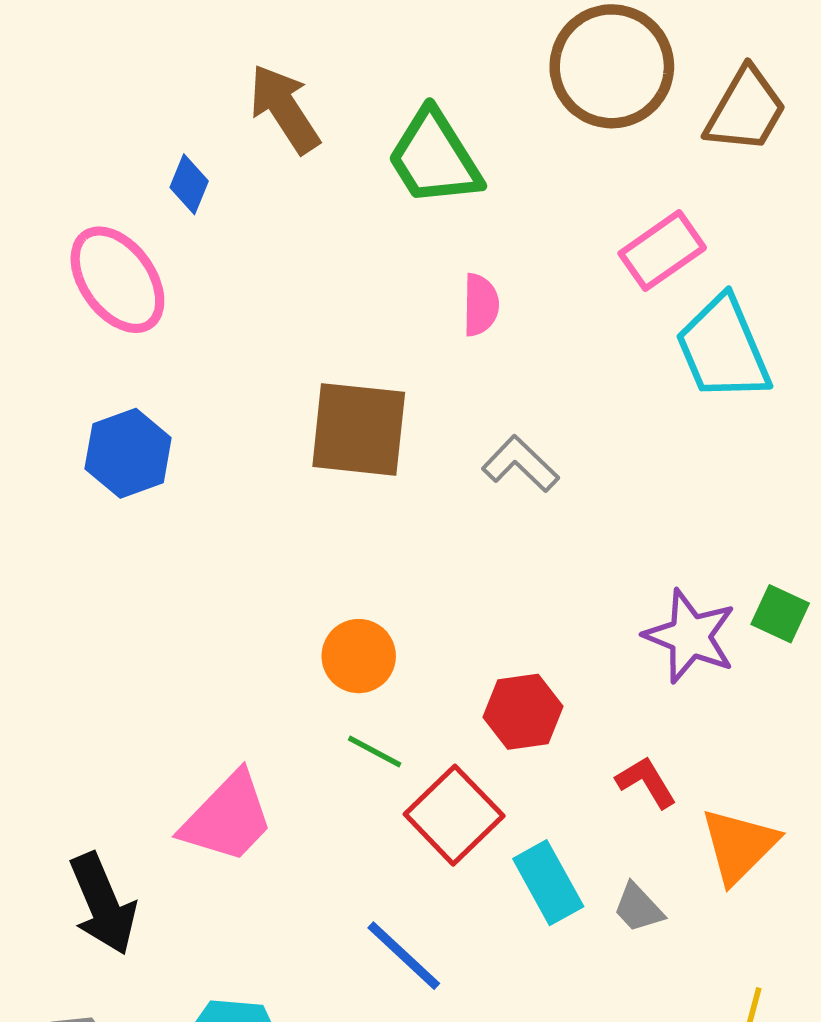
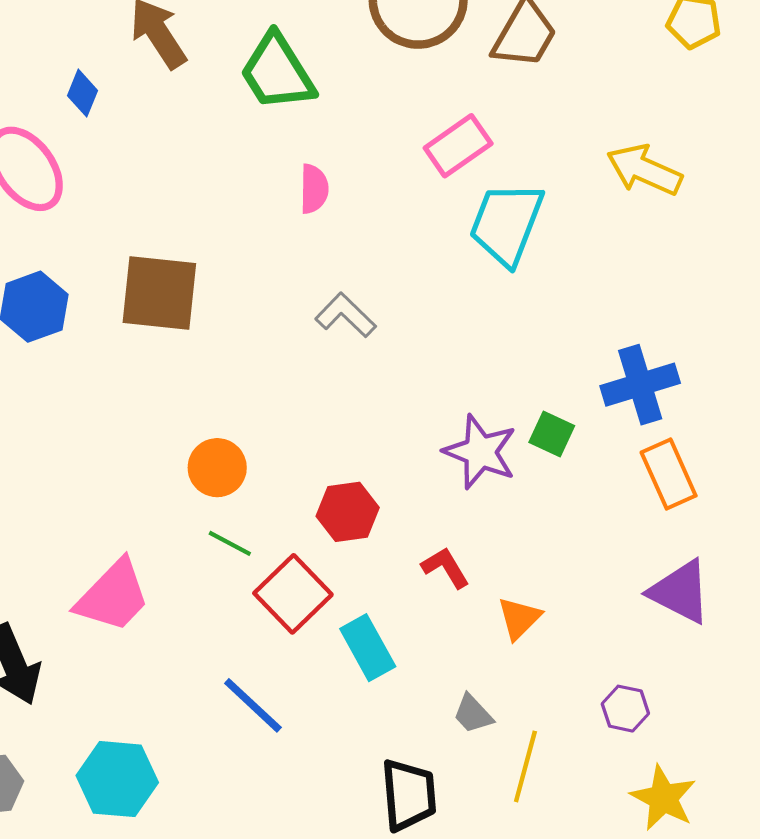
cyan trapezoid: (723, 349) -> (507, 224), turned 44
brown square: (359, 429) -> (159, 293), moved
orange triangle: (739, 846) -> (519, 618), size x0.7
gray trapezoid: (638, 908) -> (473, 714), moved

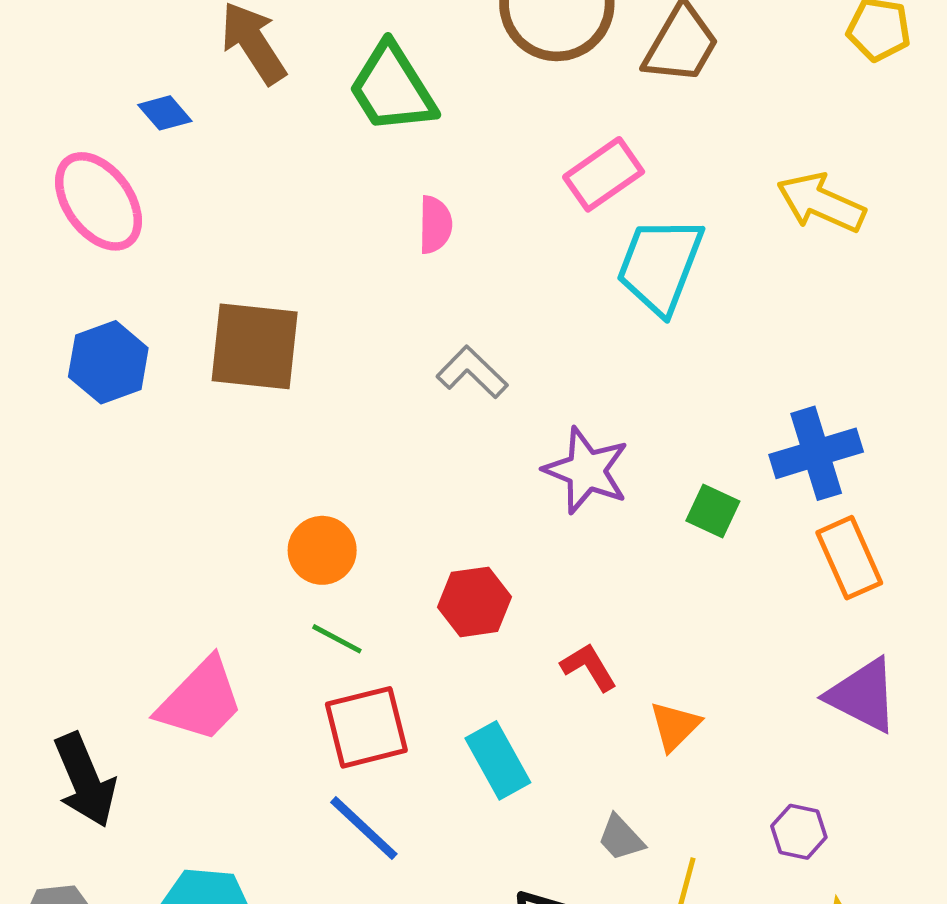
blue diamond: (83, 93) -> (165, 113), turned -63
purple star: (480, 452) -> (586, 470), moved
red square: (293, 594) -> (366, 727), moved, turned 30

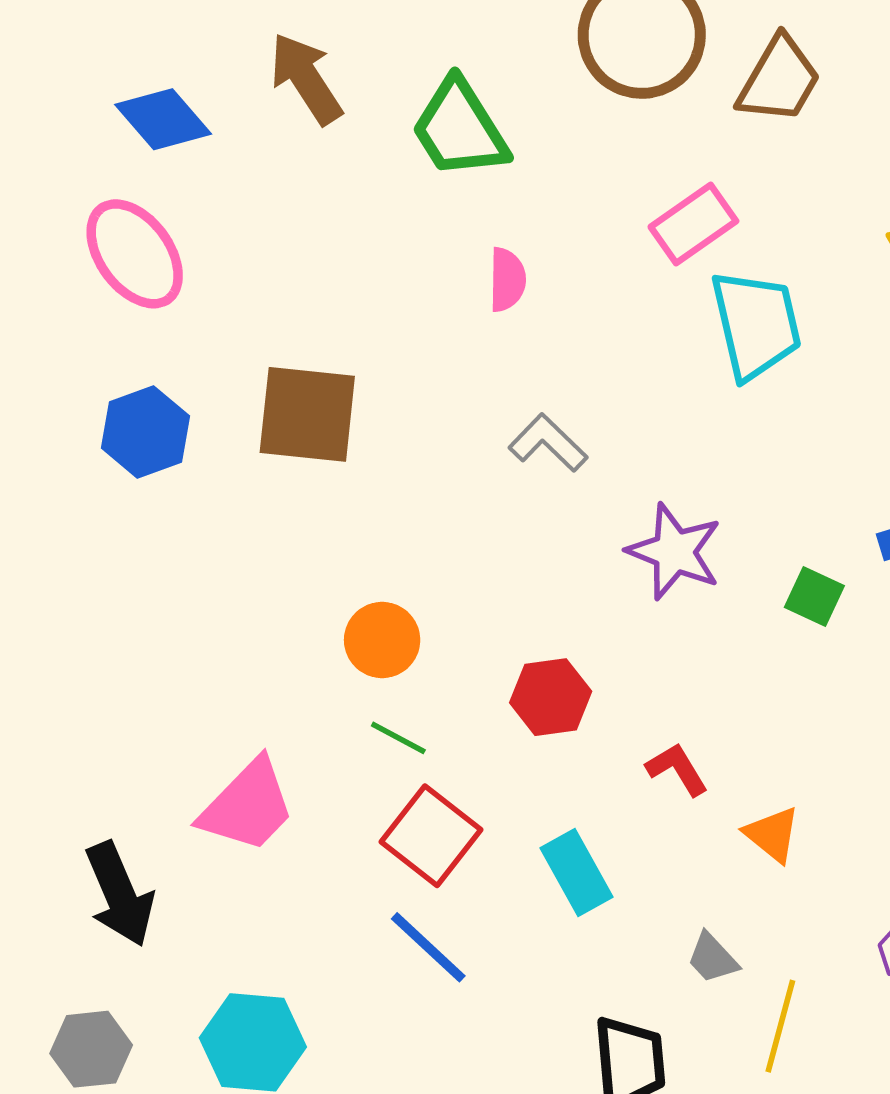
blue diamond: (165, 113) -> (163, 119), moved, size x1.6
cyan trapezoid: (660, 265) -> (756, 325), turned 146
orange triangle: (675, 726) -> (772, 834), turned -36
red square: (366, 727) -> (431, 836), turned -38

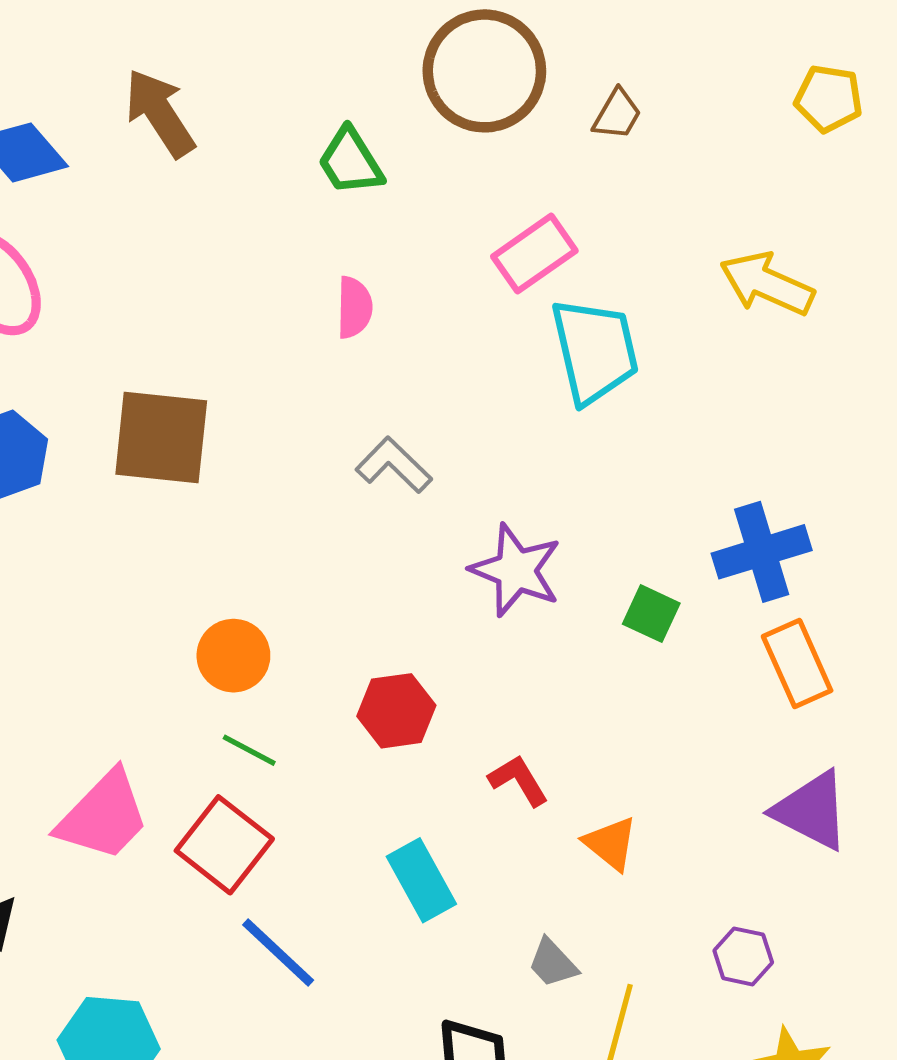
brown trapezoid: (779, 80) -> (617, 114), size x0.6
green trapezoid: (460, 129) -> (350, 162), moved, size x0.7
red square: (431, 836) -> (224, 845), moved

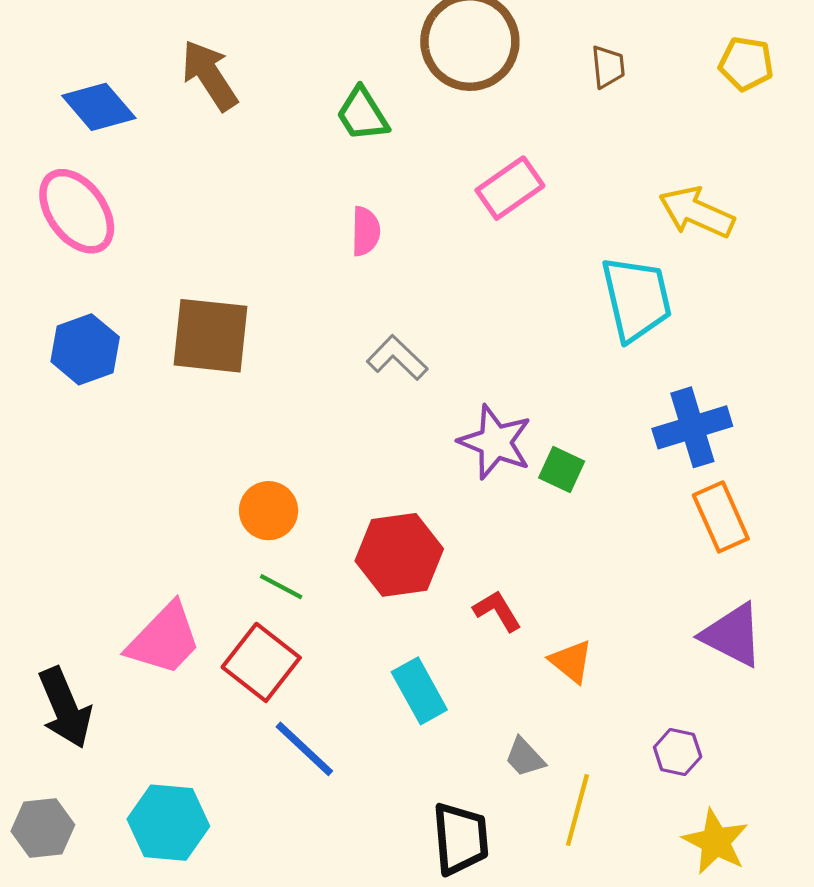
brown trapezoid: (617, 114) -> (608, 67), moved, turned -36
cyan trapezoid: (595, 351) -> (636, 299), moved
green square: (651, 614) -> (562, 470), moved
red hexagon: (396, 711) -> (399, 555), size x1.4

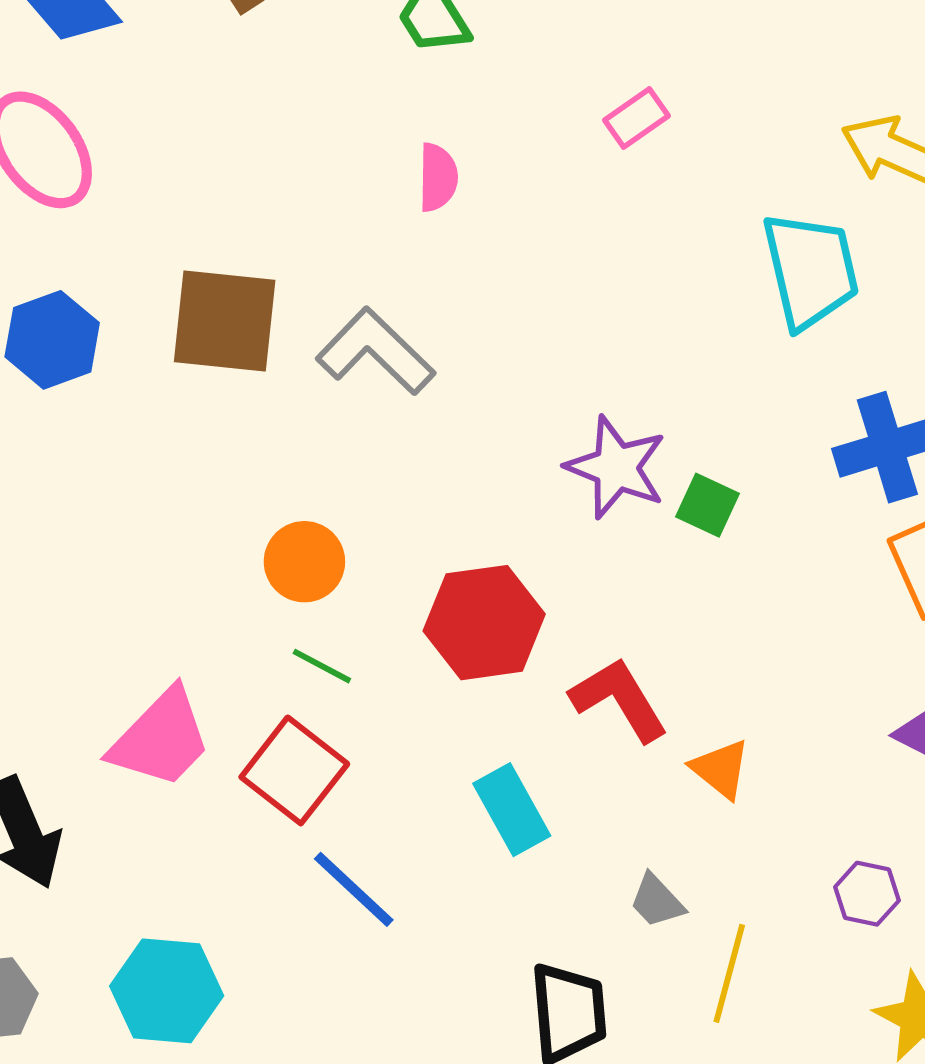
pink rectangle: (510, 188) -> (636, 118), size x0.7
gray L-shape: (397, 358) -> (375, 351), moved, size x1.4
red L-shape: (497, 611) -> (619, 699), size x1.5

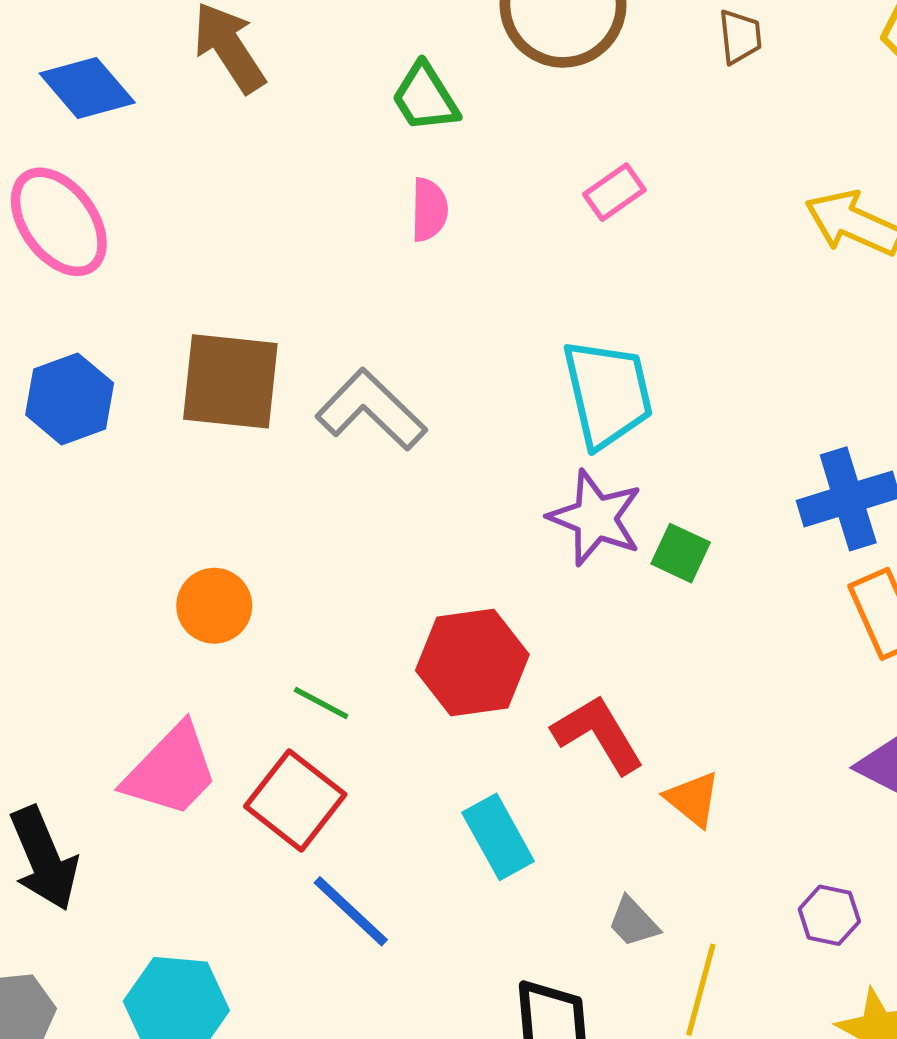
pink semicircle: (438, 177) -> (429, 210), moved
cyan trapezoid: (810, 270) -> (608, 394), moved
orange circle: (304, 562) -> (214, 606), moved

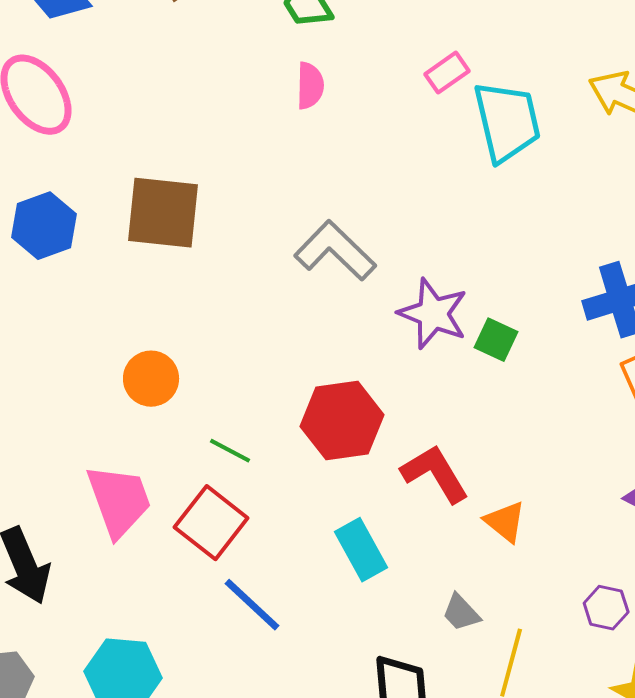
cyan trapezoid: (608, 394) -> (507, 122), moved
gray L-shape: (371, 410) -> (335, 251), moved
pink trapezoid: (171, 771) -> (119, 501), turned -64

